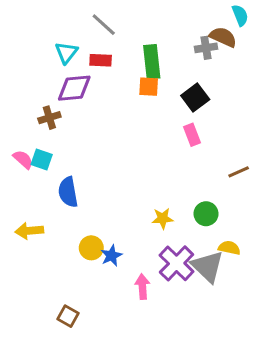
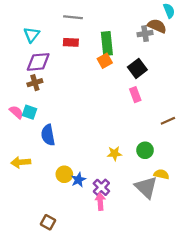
gray line: (104, 25) -> (73, 17), turned -36
cyan triangle: (66, 52) -> (32, 35), moved
orange square: (149, 87) -> (105, 61), turned -32
purple diamond: (74, 88) -> (38, 62), moved
purple cross: (177, 263) -> (101, 187), moved, size x0.7

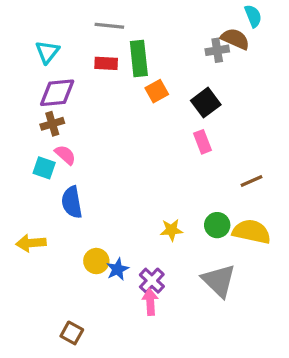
green rectangle: (107, 43) -> (139, 58), moved
pink semicircle: (16, 112) -> (65, 155), moved
yellow semicircle: (161, 174) -> (251, 232), moved, size x1.6

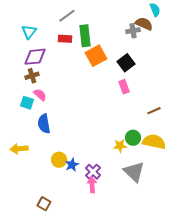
gray line: (109, 26) -> (67, 16), turned -42
orange square: (157, 91) -> (96, 56), size x1.5
yellow star: (171, 230) -> (120, 146), moved

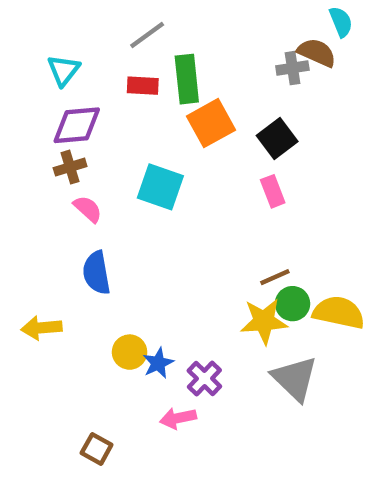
cyan square: (27, 103) -> (160, 187), moved, size x1.5
brown line: (154, 111) -> (275, 277), moved
yellow star: (120, 146) -> (264, 321), size x1.5
pink arrow: (92, 185) -> (178, 418), moved, turned -98

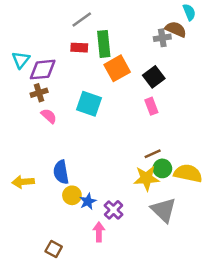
cyan triangle: (63, 70) -> (21, 60), moved
blue semicircle: (97, 273) -> (61, 172), moved
pink arrow: (178, 418) -> (99, 232), turned 102

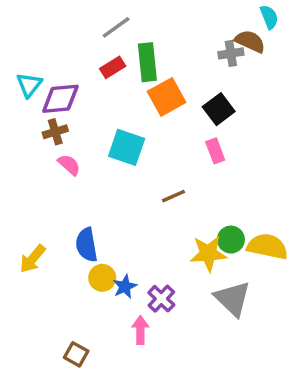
red rectangle: (79, 48) -> (113, 67), turned -35
brown line: (153, 154) -> (173, 196), moved
yellow arrow: (23, 182) -> (33, 259), turned -45

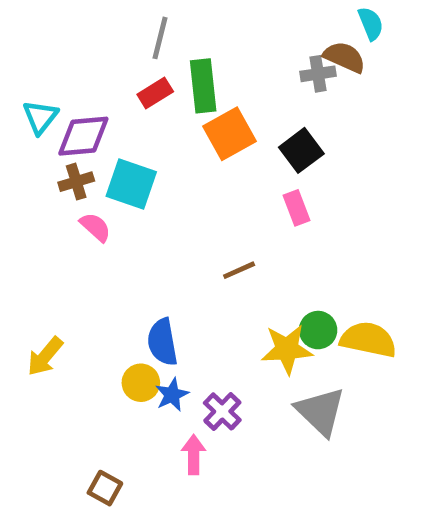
gray line: (116, 27) -> (160, 38), turned -40
cyan square: (127, 147) -> (131, 184), moved
blue semicircle: (87, 245) -> (162, 342), moved

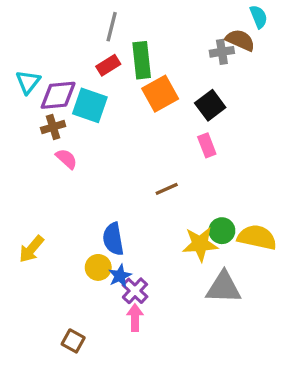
cyan square: (131, 184) -> (90, 105), moved
purple cross: (222, 411) -> (135, 291), moved
gray triangle: (320, 411) -> (224, 287), turned -42

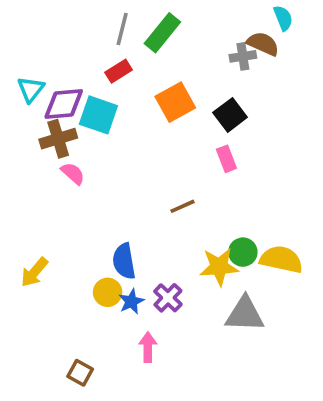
green rectangle: (142, 60) -> (162, 33), moved, turned 45
brown cross: (53, 127) -> (58, 139), size x1.4
purple cross: (135, 291) -> (168, 298), moved

